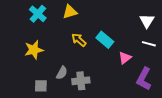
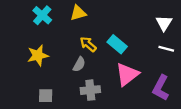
pink triangle: (125, 58) -> (127, 74), moved, size x1.6
gray semicircle: (62, 73) -> (79, 64), moved

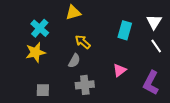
cyan cross: (42, 15) -> (40, 28), moved
cyan rectangle: (117, 44) -> (125, 30), moved, turned 66
white line: (166, 49) -> (156, 46), turned 40
pink triangle: (127, 74) -> (119, 70), size x0.6

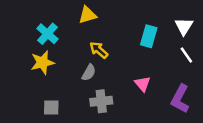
pink triangle: (119, 70) -> (143, 84), turned -32

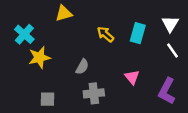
yellow triangle: (88, 15) -> (64, 13), moved
cyan cross: (48, 34) -> (24, 34), moved
yellow arrow: (99, 50) -> (105, 34), moved

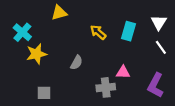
pink triangle: (132, 77) -> (123, 72), turned -48
gray cross: (94, 93) -> (106, 87), moved

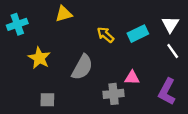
cyan rectangle: (128, 31) -> (138, 34), turned 48
cyan cross: (22, 32) -> (17, 24), moved, turned 30
yellow star: (36, 54) -> (39, 58), turned -30
gray semicircle: (76, 63) -> (82, 67), size x1.6

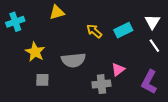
gray semicircle: (82, 67) -> (73, 60), turned 55
pink triangle: (132, 78) -> (118, 69), turned -40
gray square: (47, 100) -> (42, 80), moved

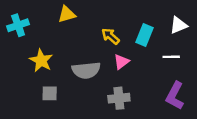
white triangle: (152, 22) -> (179, 25), turned 35
cyan rectangle: (123, 30) -> (144, 35), turned -42
white line: (154, 46) -> (171, 57), moved, turned -56
pink triangle: (118, 69) -> (121, 62), moved

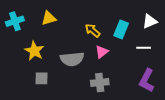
yellow triangle: (67, 14) -> (49, 18), moved

